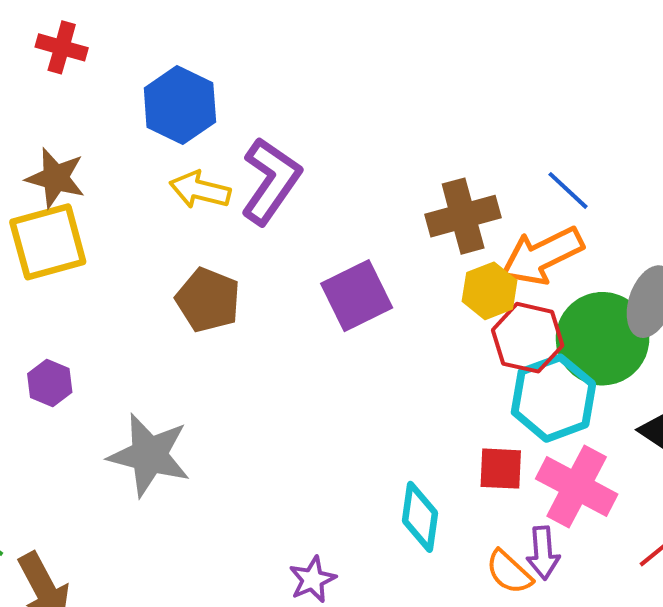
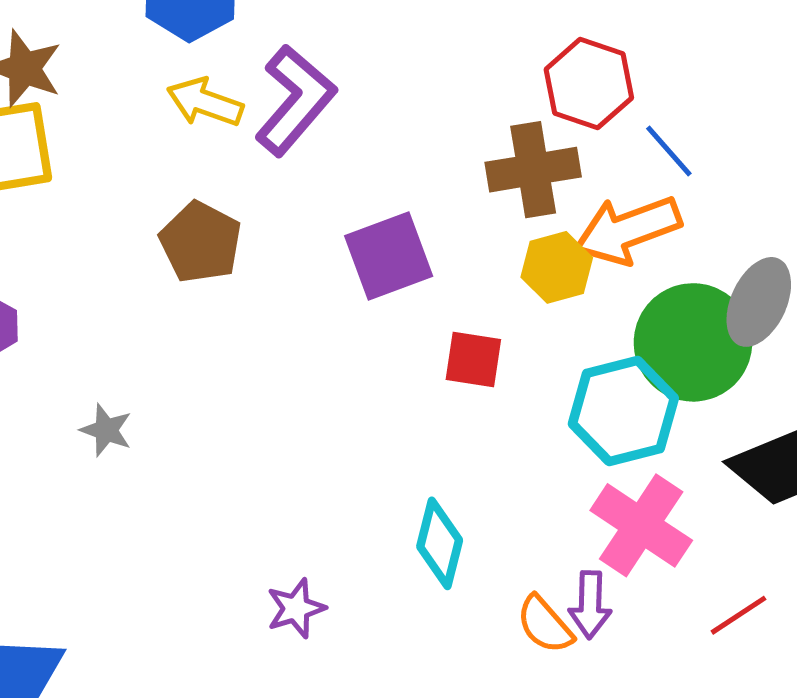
red hexagon: (528, 338) -> (589, 84), moved
gray star: (149, 455) -> (106, 430), size x0.5
red square: (501, 469) -> (473, 359), moved

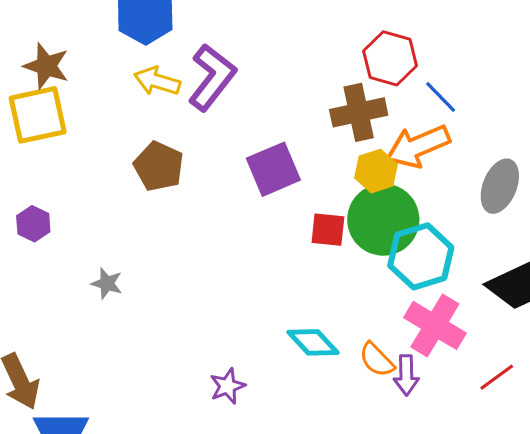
green circle: (693, 342) -> (383, 220), moved
cyan diamond: (440, 543) -> (313, 342), turned -54
orange semicircle: (545, 625) -> (377, 360), moved

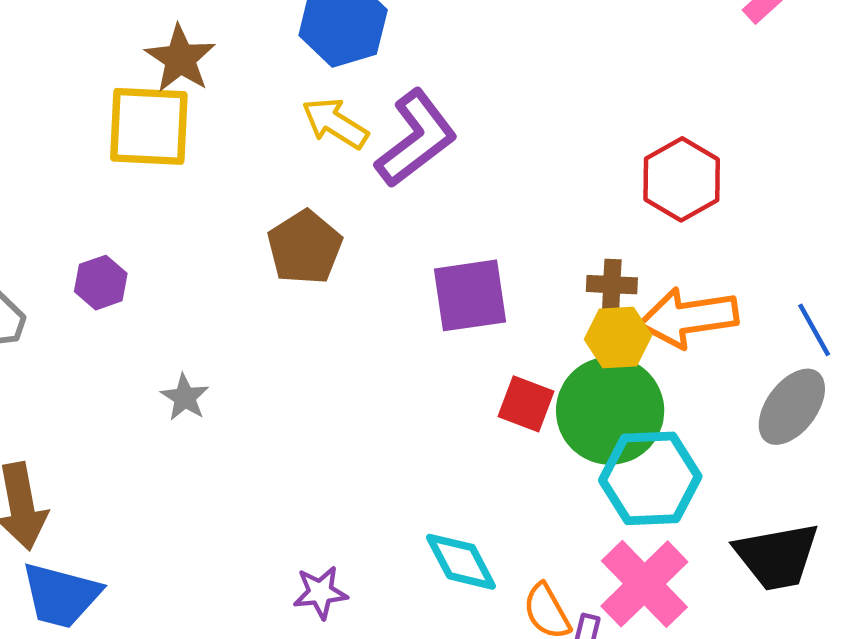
blue line: (441, 97) -> (814, 330), moved
brown cross: (359, 112) -> (612, 285), moved, size x0.6

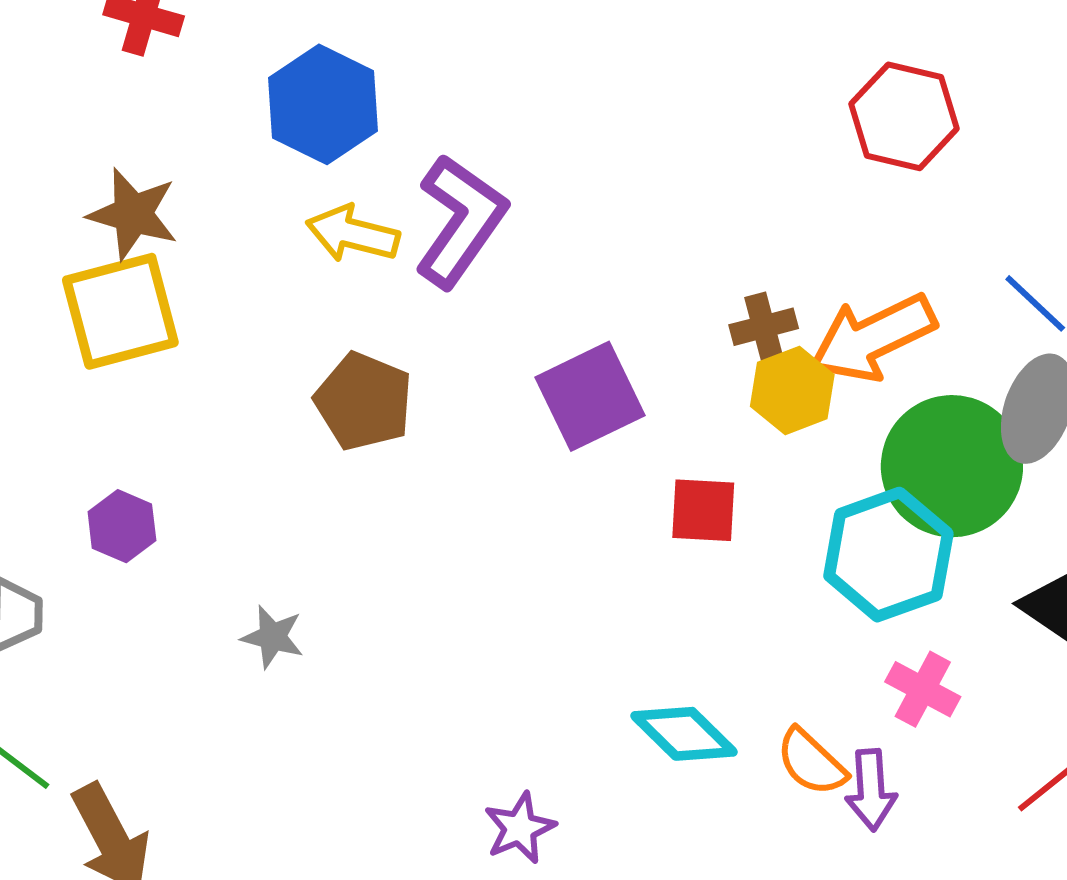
red hexagon: (682, 179) -> (904, 116), moved
green circle: (610, 411) -> (952, 466), moved
pink cross: (644, 584) -> (923, 689), size x0.6

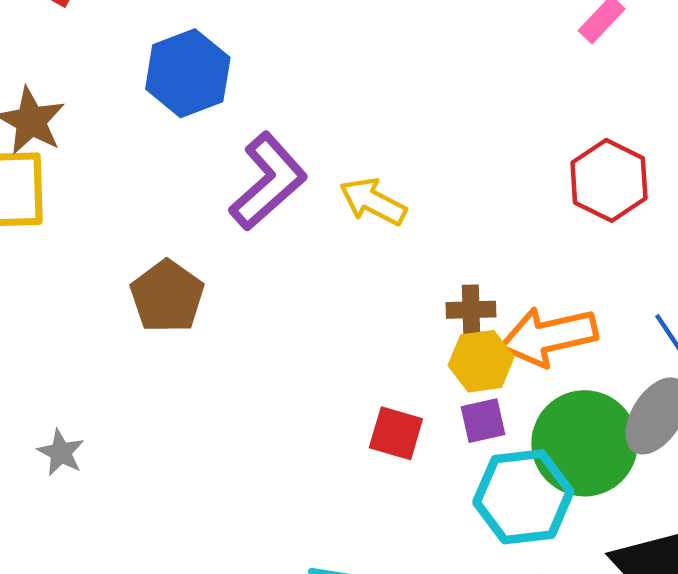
yellow arrow: (353, 234) -> (373, 202), moved
purple square: (590, 396) -> (483, 421), moved, size x0.6

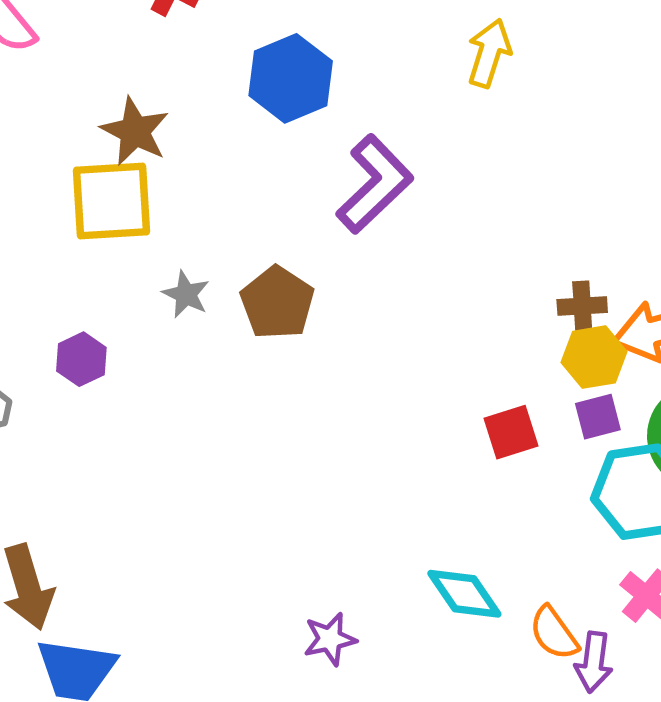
yellow arrow: (373, 202) -> (489, 53), moved, turned 82
red square: (396, 433) -> (511, 432), turned -32
gray star: (61, 453) -> (186, 294), moved

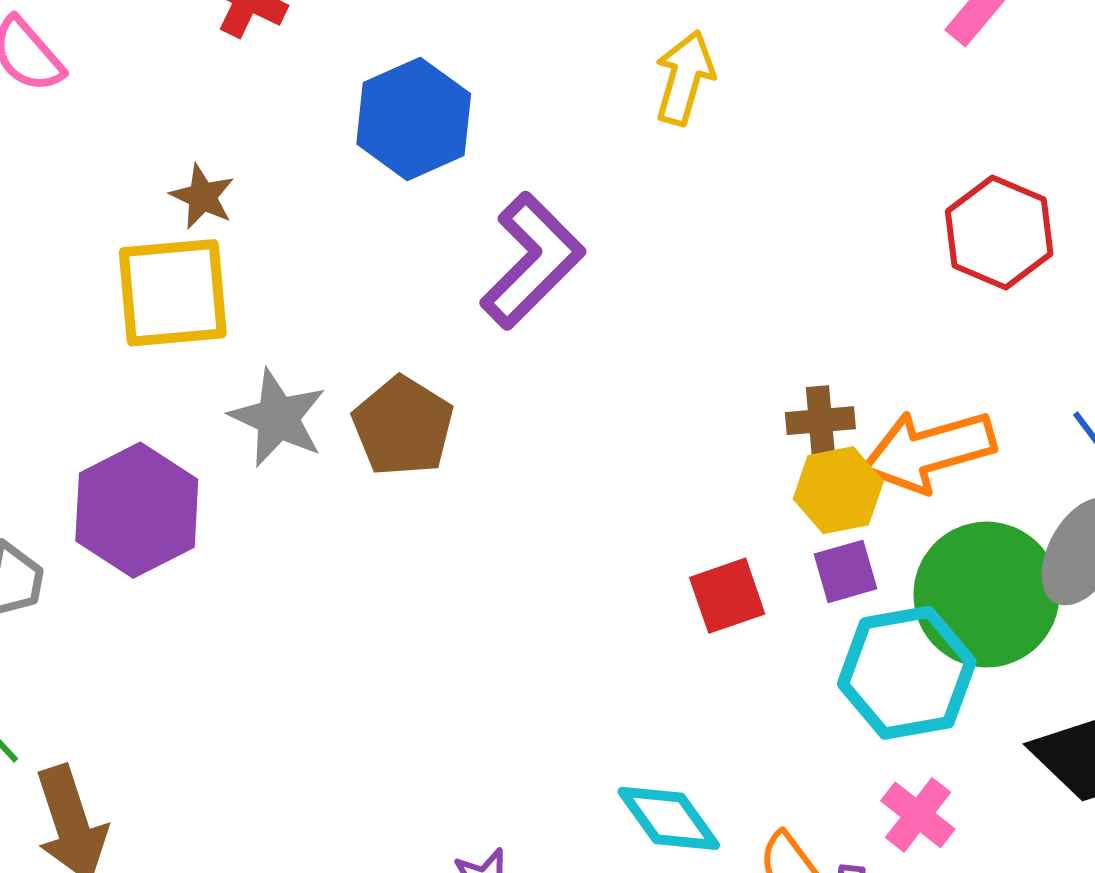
brown star: (135, 131) -> (202, 197), size x0.7
gray star: (186, 294) -> (278, 418), size x1.5
purple hexagon: (81, 359) -> (137, 510), size x1.8

